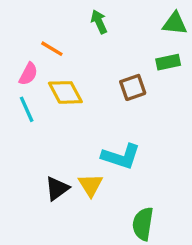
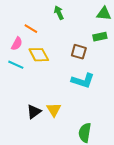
brown square: (133, 87) -> (79, 52), turned 35
cyan line: (27, 109) -> (16, 65), turned -42
cyan L-shape: (121, 156) -> (83, 81), moved

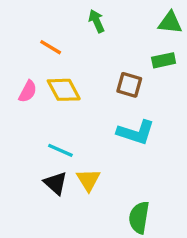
pink semicircle: (17, 44) -> (28, 91), moved
cyan line: (16, 65) -> (60, 150), moved
black triangle: (34, 112) -> (56, 183), turned -42

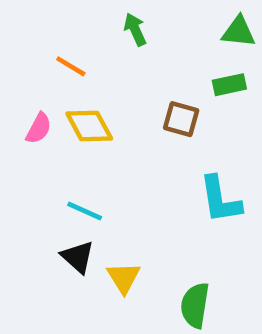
cyan L-shape: (136, 132) -> (220, 200), moved, turned 63
yellow triangle: (88, 180) -> (124, 278), moved

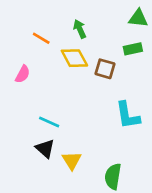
green arrow: (135, 30) -> (80, 29), moved
yellow diamond: (89, 126) -> (74, 58), moved

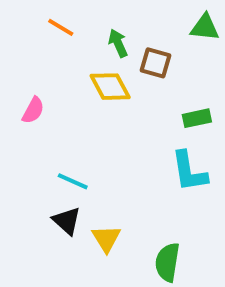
orange line: (41, 38) -> (61, 27), moved
green rectangle: (133, 49) -> (197, 118), moved
brown square: (105, 69) -> (156, 63), moved

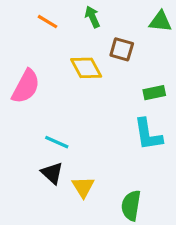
green arrow: (118, 43) -> (92, 17), moved
pink semicircle: (33, 110) -> (26, 86), size x1.6

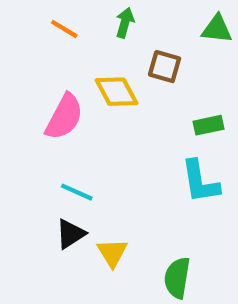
green arrow: (92, 17) -> (125, 23), turned 40
pink semicircle: (26, 86) -> (64, 117), moved
black triangle: (52, 173) -> (71, 234), turned 45

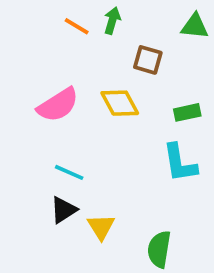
orange line: (64, 29) -> (77, 26), moved
yellow diamond: (117, 92) -> (120, 103), moved
pink semicircle: (64, 117) -> (58, 105), turned 30

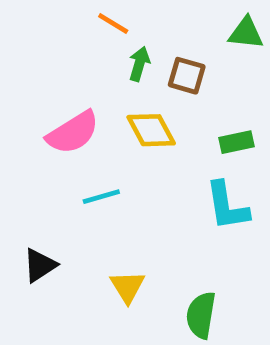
green arrow: (112, 21) -> (139, 64), moved
orange line: (77, 26) -> (113, 24), moved
cyan line: (69, 172) -> (101, 197), moved, turned -40
black triangle: (64, 210) -> (40, 265), moved

